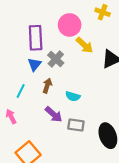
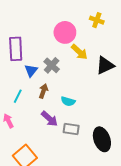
purple rectangle: (36, 38) -> (16, 49), moved

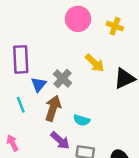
pink circle: (65, 32) -> (78, 19), moved
brown arrow: (43, 91) -> (53, 108), size x1.5
cyan line: (18, 96) -> (21, 105), moved, turned -48

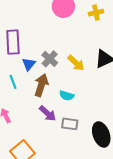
yellow cross: (115, 26) -> (96, 13), turned -32
yellow arrow: (95, 63) -> (76, 63), moved

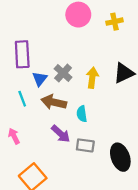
yellow arrow: (76, 63) -> (92, 78), turned -126
brown arrow: (41, 85) -> (54, 102), turned -95
cyan semicircle: (67, 96) -> (82, 114), turned 64

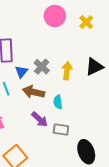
yellow cross: (114, 22) -> (86, 22), turned -32
black ellipse: (120, 157) -> (86, 152), moved

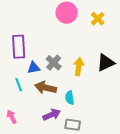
blue triangle: (21, 72) -> (34, 68), turned 40
purple arrow: (40, 119) -> (52, 115), turned -66

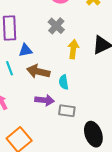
gray cross: (54, 63) -> (56, 26), moved
purple arrow: (52, 115) -> (45, 100), turned 30

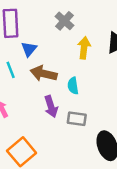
blue triangle: (25, 50) -> (29, 49), turned -40
purple arrow: (45, 100) -> (51, 107), turned 66

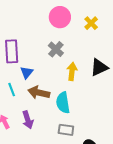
cyan semicircle: (73, 86) -> (63, 103), size x1.5
purple arrow: (51, 107) -> (28, 120), moved

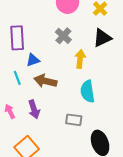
black triangle: (99, 67) -> (102, 38), moved
blue triangle: (27, 72) -> (33, 60), turned 32
cyan semicircle: (63, 103) -> (87, 91), moved

